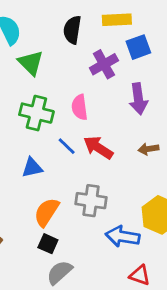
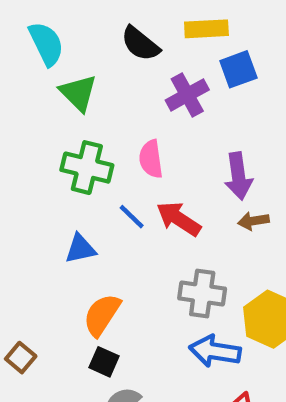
black semicircle: (72, 30) -> (140, 44), turned -60
purple arrow: (138, 99) -> (238, 176), moved
gray cross: (91, 201) -> (202, 294), moved

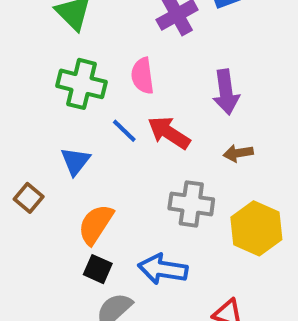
brown arrow: (253, 221) -> (238, 153), moved
blue triangle: (80, 249) -> (75, 161), turned -40
blue arrow: (215, 351) -> (163, 269), moved
brown square: (21, 358) -> (29, 198), moved

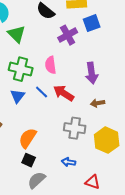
blue triangle: (75, 161) -> (18, 96), moved
blue arrow: (163, 269) -> (69, 162), moved, size x0.6

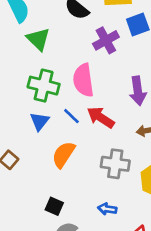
pink semicircle: (51, 65) -> (83, 80), size x1.4
orange semicircle: (28, 138) -> (63, 155), moved

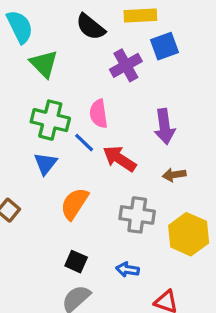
pink semicircle: (83, 80) -> (99, 114), size x0.7
blue line: (71, 116) -> (84, 143), moved
black square: (54, 206) -> (76, 262), moved

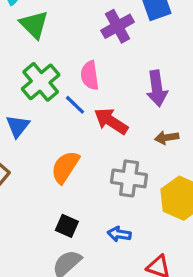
green cross: (50, 120) -> (41, 82), turned 36
blue triangle: (46, 163) -> (18, 126), moved

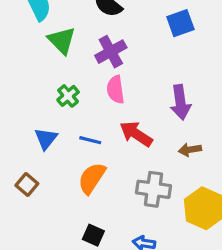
purple cross: (118, 26) -> (111, 52), moved
green cross: (41, 82) -> (68, 96), size x0.6
blue line: (75, 105) -> (90, 140), moved, turned -30

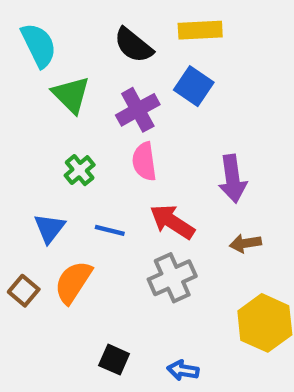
blue square: (180, 23) -> (194, 86), moved, turned -36
orange semicircle: (92, 178) -> (73, 282), moved
gray cross: (154, 189) -> (172, 278), moved, turned -32

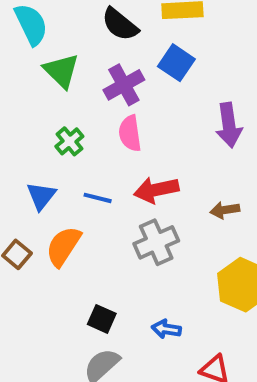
purple arrow: (233, 179) -> (229, 125), moved
red arrow: (172, 222) -> (156, 190), turned -45

